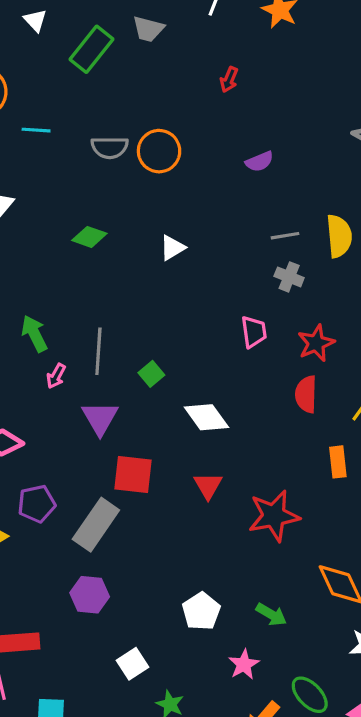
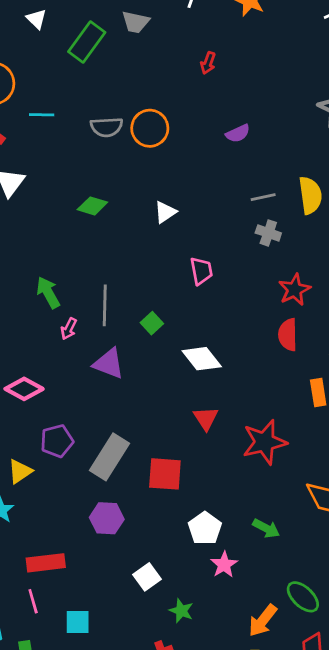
pink trapezoid: (254, 332) -> (201, 271), moved
purple triangle: (100, 418) -> (109, 364), turned -36
red square: (133, 475) -> (165, 474), moved
pink star: (244, 664) -> (224, 565), moved

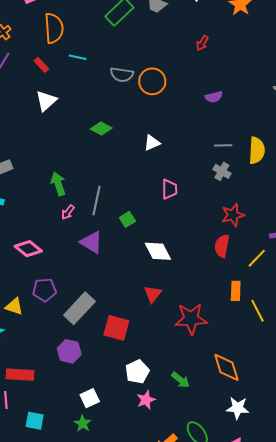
yellow triangle: (20, 471) -> (14, 306), turned 42
green star: (181, 611) -> (83, 423), moved

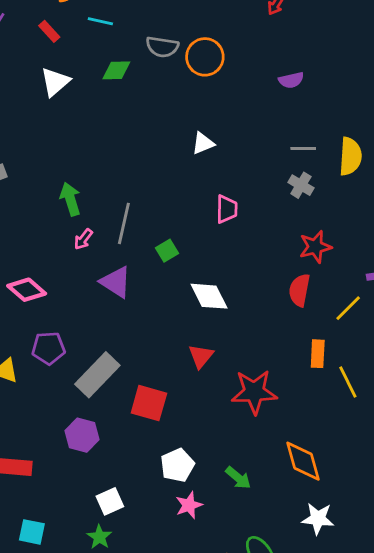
green diamond: (101, 129) -> (116, 70), moved, turned -30

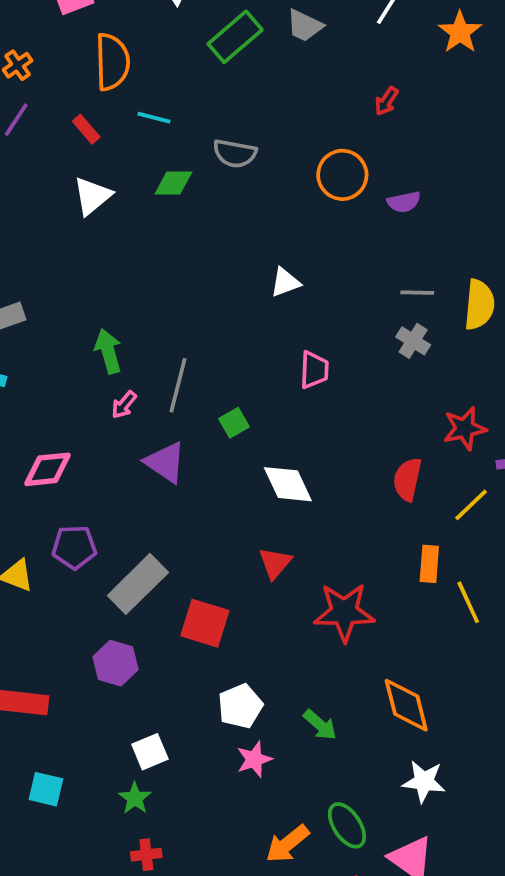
orange circle: (205, 57) -> (342, 175), moved
red star: (315, 247) -> (465, 428), moved
pink diamond: (27, 290) -> (47, 469), turned -48

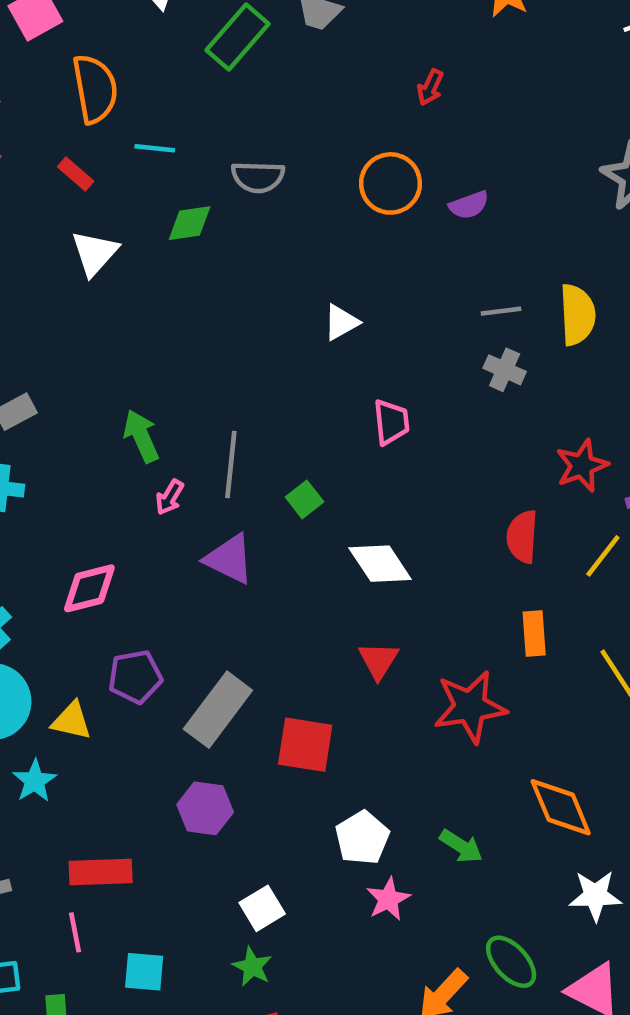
orange rectangle: (429, 564) -> (534, 634), moved

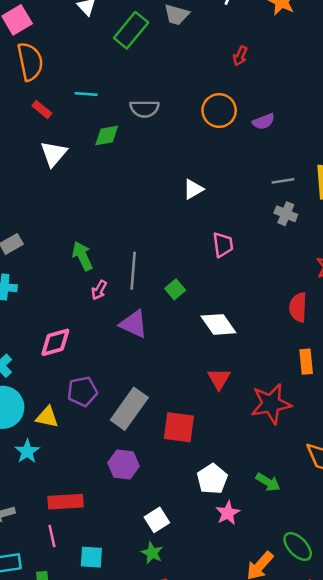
orange semicircle: (95, 89) -> (30, 62), moved

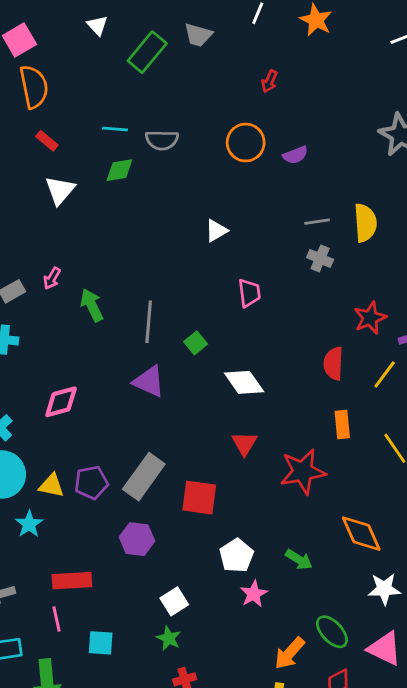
cyan line: (86, 94) -> (115, 129), moved
pink arrow: (99, 290) -> (52, 278), moved
purple pentagon: (82, 391) -> (91, 483), moved

